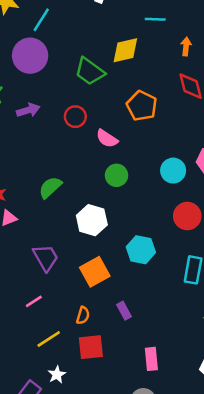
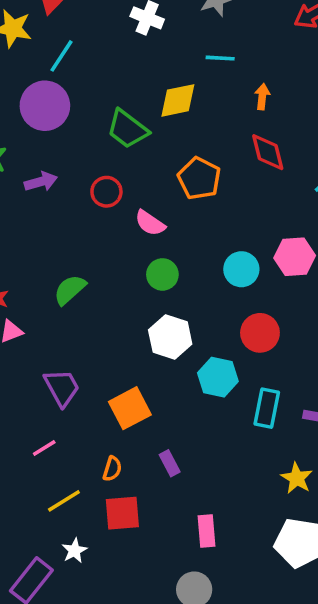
white hexagon: (92, 220) -> (170, 337), moved
cyan hexagon: (141, 250) -> (218, 377), moved

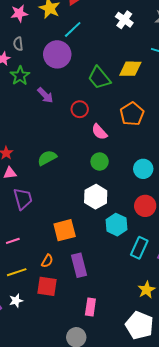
purple arrow: (41, 182) -> (45, 95), turned 48
purple trapezoid: (62, 387) -> (23, 199), moved
purple rectangle: (170, 463) -> (79, 265), size x1.6

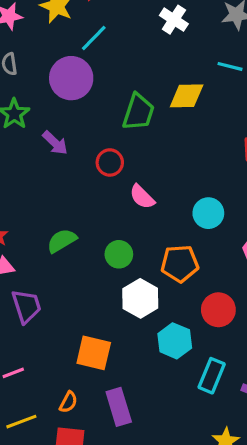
green trapezoid: (99, 78) -> (138, 112), turned -120
orange pentagon: (132, 114) -> (180, 264), moved, turned 30
green circle: (100, 162) -> (119, 254), moved
cyan circle: (143, 169) -> (208, 213), moved
orange square: (65, 230) -> (94, 353), turned 30

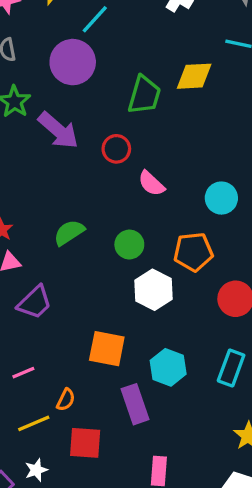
purple arrow: (55, 143) -> (58, 130), size x1.5
purple trapezoid: (26, 306) -> (35, 302), turned 66
cyan hexagon: (175, 341) -> (168, 367), moved
orange semicircle: (68, 402) -> (66, 400), moved

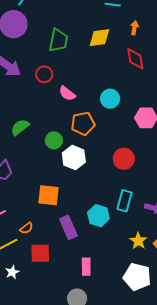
yellow diamond: (194, 76) -> (99, 38), moved
green circle: (129, 245) -> (54, 140), moved
orange pentagon: (193, 252) -> (83, 124), moved
cyan hexagon: (168, 367) -> (98, 216), moved
orange semicircle: (66, 400) -> (26, 228), turned 32

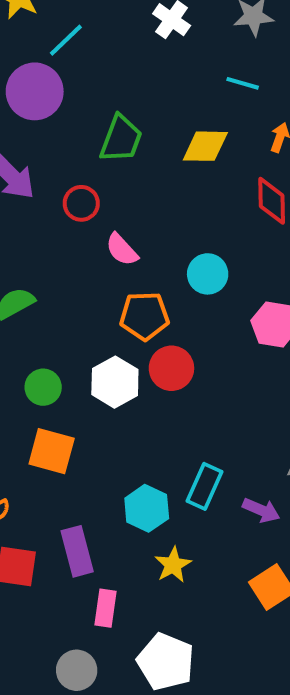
green circle: (54, 140) -> (43, 387), moved
red circle: (124, 159) -> (171, 368), moved
purple rectangle: (68, 227) -> (77, 551), moved
yellow star: (138, 241) -> (173, 565), moved
white pentagon: (137, 277) -> (166, 662), moved

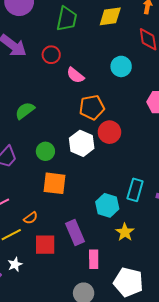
cyan circle: (208, 274) -> (121, 66), moved

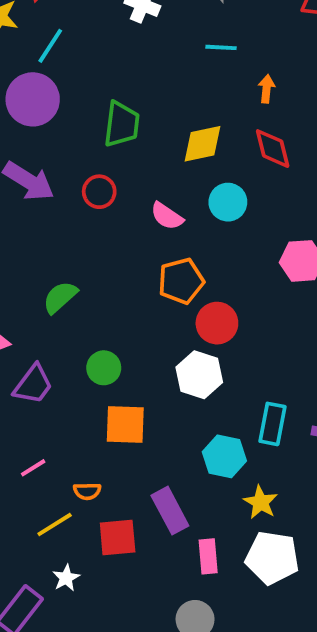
yellow diamond: (110, 16) -> (202, 144), moved
pink semicircle: (75, 75) -> (167, 216), moved
white hexagon: (82, 143) -> (199, 375), moved
orange semicircle: (31, 218) -> (87, 491), turned 40
white pentagon: (128, 282) -> (272, 558), moved

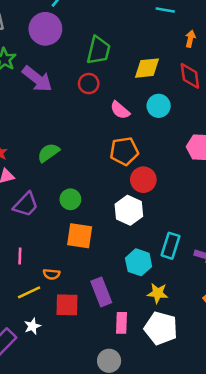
red circle: (99, 192) -> (89, 84), moved
pink line: (33, 468) -> (20, 256), turned -63
yellow star: (261, 502) -> (158, 293), turned -30

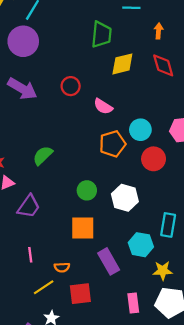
green trapezoid: (99, 50) -> (101, 34), moved
cyan circle: (159, 106) -> (140, 130), moved
red circle: (143, 180) -> (154, 159), moved
green circle: (70, 199) -> (87, 190), moved
purple rectangle: (101, 292) -> (109, 261), moved

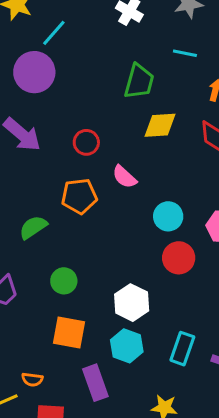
orange pentagon: (113, 144) -> (79, 196), moved
green circle: (87, 190) -> (64, 281), moved
cyan hexagon: (141, 245) -> (127, 346), moved

